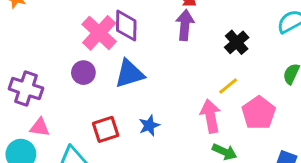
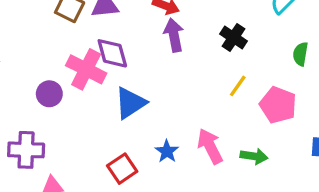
purple circle: (83, 73) -> (49, 94), moved
pink arrow: (210, 116) -> (210, 146), moved

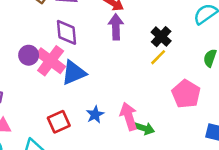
pink cross: (86, 69) -> (51, 61), moved
yellow line: (238, 86) -> (158, 57), moved
purple circle: (49, 94) -> (29, 55), moved
green arrow: (254, 156) -> (144, 128), moved

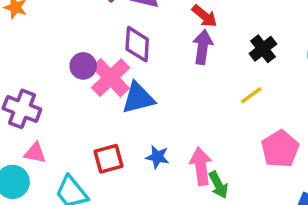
black cross: (161, 37) -> (263, 49), moved
blue star: (95, 115) -> (157, 157), turned 30
green arrow: (144, 128) -> (218, 185), turned 36

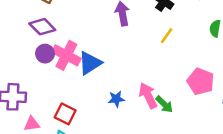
purple diamond: (137, 44) -> (42, 27), moved, turned -30
pink pentagon: (280, 149) -> (201, 82), moved
red square: (109, 159) -> (65, 114), moved, turned -30

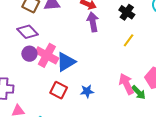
pink arrow: (148, 95) -> (126, 84), moved
green arrow: (164, 104) -> (139, 92), moved
red square: (65, 114) -> (59, 90), moved

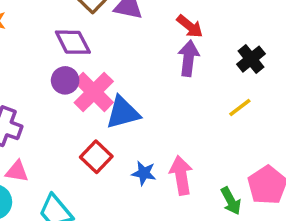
pink arrow: (126, 84) -> (181, 175), moved

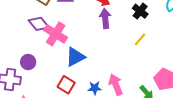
purple circle: (65, 80) -> (28, 62), moved
pink cross: (94, 92) -> (56, 34), moved

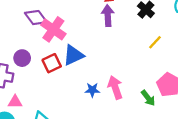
yellow line: (140, 39) -> (155, 42), moved
red square: (66, 85) -> (52, 63), moved, turned 30

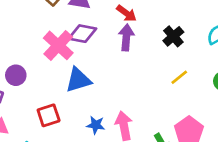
purple diamond: (36, 18) -> (82, 34), moved, turned -50
red square: (52, 63) -> (49, 115), moved

